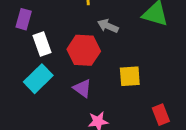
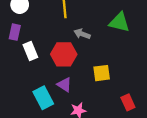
cyan rectangle: (38, 79) -> (43, 98), moved, turned -70

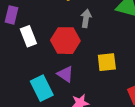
gray arrow: (82, 34) -> (86, 18), turned 77

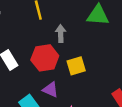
yellow square: (107, 62) -> (76, 66), moved

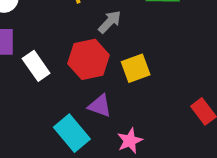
gray arrow: (61, 33) -> (110, 22), turned 49

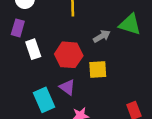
gray arrow: (110, 22) -> (102, 36), moved

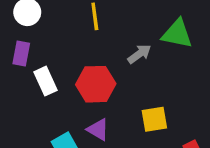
yellow square: (98, 69) -> (154, 119), moved

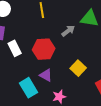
yellow square: (154, 119) -> (78, 68), turned -35

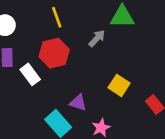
red hexagon: (44, 49) -> (54, 53), moved

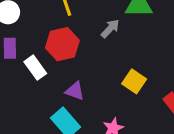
purple triangle: (78, 103) -> (75, 91), moved

